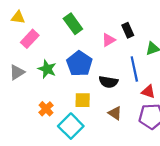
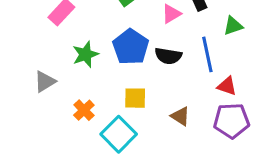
green star: (47, 69) -> (85, 54), turned 30
gray triangle: (17, 72) -> (45, 82), moved
black semicircle: (108, 82) -> (168, 56), moved

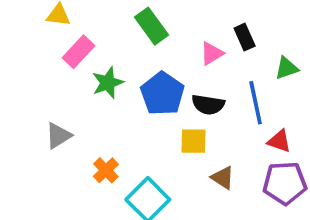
green star: (85, 54) -> (108, 83), moved
yellow square: (135, 98) -> (193, 141), moved

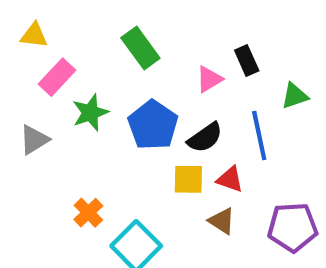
black semicircle: (208, 105) -> (205, 138), turned -44
gray triangle: (58, 136) -> (34, 140), moved
red triangle: (279, 141) -> (230, 179), moved

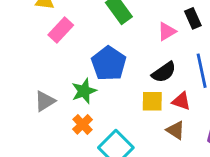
green star: (90, 113) -> (84, 91), moved
blue pentagon: (153, 125) -> (109, 63), moved
gray triangle: (34, 140) -> (45, 101), moved

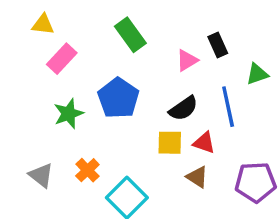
green star: (84, 91) -> (69, 114), moved
gray triangle: (45, 101) -> (41, 175), moved, turned -50

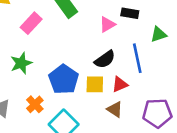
black rectangle: (218, 45) -> (130, 13), turned -56
pink rectangle: (62, 59) -> (31, 23), moved
blue pentagon: (118, 98) -> (64, 79), moved
red triangle: (204, 143) -> (120, 84), turned -42

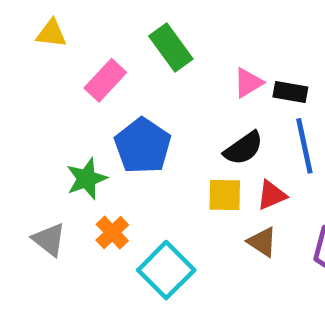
black rectangle: (130, 13) -> (290, 92), moved
green star: (21, 63) -> (87, 179), moved
blue pentagon: (64, 79) -> (143, 146), moved

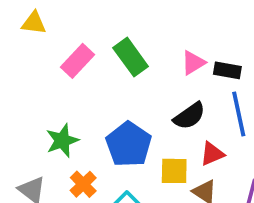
green rectangle: (171, 48) -> (131, 57), moved
blue pentagon: (143, 146) -> (129, 144), moved
yellow square: (225, 195) -> (174, 171), moved

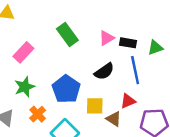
pink rectangle: (77, 61) -> (23, 52), moved
red triangle: (212, 154) -> (128, 101), moved

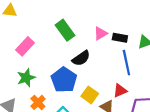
black semicircle: (104, 71) -> (81, 58), moved
yellow square: (95, 106) -> (90, 95), turned 35

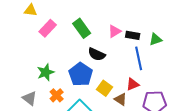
pink rectangle: (25, 46) -> (48, 28), moved
black semicircle: (81, 58) -> (97, 54), turned 60

